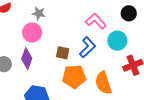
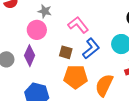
pink L-shape: (96, 21) -> (78, 25), moved
orange semicircle: (103, 83) -> (104, 85), turned 40

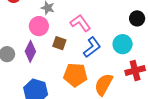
brown square: (66, 52) -> (59, 43), moved

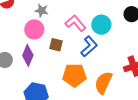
cyan circle: (123, 44) -> (101, 25), moved

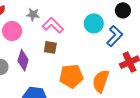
pink L-shape: (75, 23) -> (53, 25), moved
pink circle: (34, 29) -> (12, 31), moved
blue L-shape: (89, 46) -> (115, 36), moved

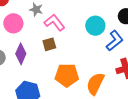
brown square: (50, 47) -> (49, 44), turned -32

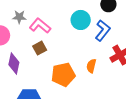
orange semicircle: (95, 84) -> (91, 66), moved, size x0.6

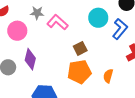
brown square: (40, 48) -> (80, 48), moved
orange semicircle: (91, 66) -> (108, 76), moved

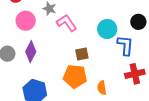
blue L-shape: (120, 29) -> (125, 45), turned -50
orange semicircle: (108, 76) -> (102, 88), turned -40

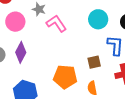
cyan circle: (107, 29) -> (98, 19), moved
brown square: (82, 54) -> (94, 62), moved

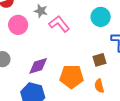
purple diamond: (21, 52) -> (38, 66), moved, turned 50

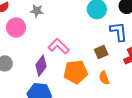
pink L-shape: (59, 24) -> (59, 46), moved
purple diamond: (38, 66) -> (41, 66), turned -30

